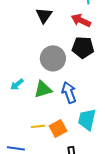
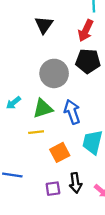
red arrow: (81, 20) -> (86, 31), turned -90
yellow line: (38, 126) -> (36, 132), moved

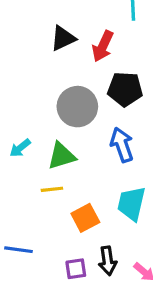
black triangle: (44, 25) -> (63, 38), turned 30
red arrow: (86, 31) -> (103, 46), moved
blue arrow: (72, 112) -> (122, 145), moved

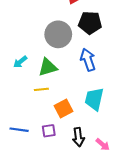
purple square: (76, 269) -> (49, 131), moved

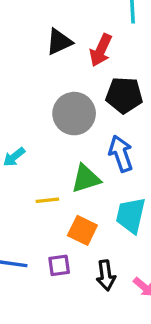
green triangle: (48, 67) -> (86, 179), moved
orange square: (64, 108) -> (82, 230), turned -36

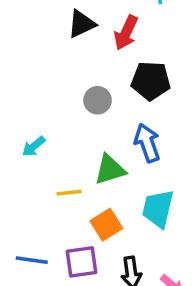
gray circle: (74, 114) -> (98, 100), size x0.6
orange square: (82, 230) -> (106, 225), turned 32
purple square: (59, 265) -> (82, 262), size x1.4

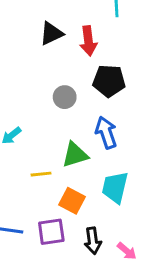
red arrow: (126, 33) -> (88, 41), turned -32
orange square: (106, 225) -> (72, 201), turned -30

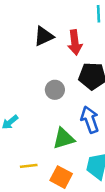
yellow line: (41, 174) -> (29, 166), moved

